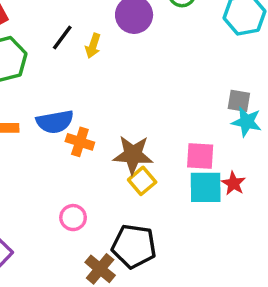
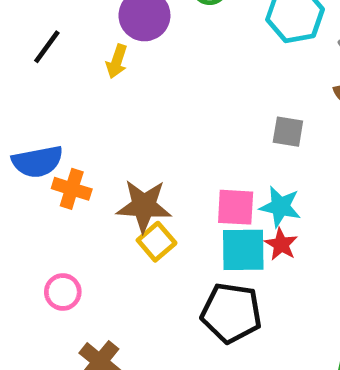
yellow arrow: (93, 46) -> (117, 61), moved
cyan star: (247, 122) -> (280, 207), moved
black pentagon: (134, 246) -> (231, 313), moved

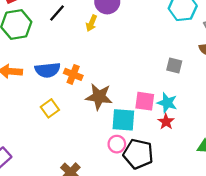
orange cross: (72, 189) -> (73, 74), moved
yellow square: (157, 242) -> (50, 108), moved
cyan square: (243, 250) -> (123, 120), moved
pink circle: (63, 292) -> (117, 144), moved

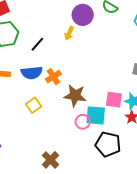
black line: (57, 13) -> (37, 44), moved
orange cross: (73, 74) -> (53, 77), turned 35
pink circle: (117, 144) -> (83, 122), moved

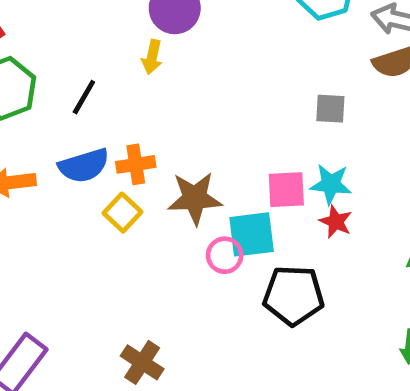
orange cross: (53, 77) -> (136, 164), turned 35
yellow square: (33, 105) -> (122, 213), moved
brown cross: (50, 160) -> (142, 362), moved

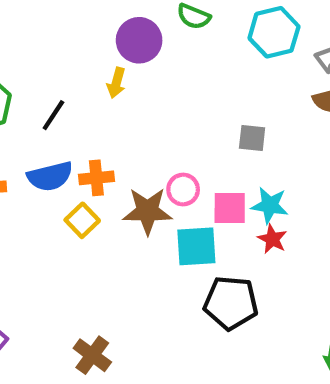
gray square: (330, 109) -> (252, 138), moved
pink circle: (225, 255) -> (183, 190), moved

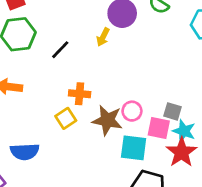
gray square: (252, 138) -> (173, 111), moved
blue semicircle: (50, 176) -> (25, 152), moved
red star: (272, 239) -> (182, 152), size x1.6

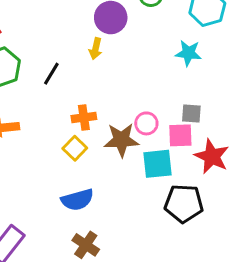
cyan star: (184, 131) -> (188, 53), moved
blue semicircle: (25, 152) -> (77, 200), moved

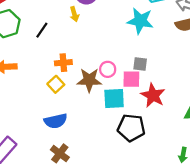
yellow arrow: (96, 49) -> (74, 14), turned -32
cyan star: (188, 53) -> (140, 21), size x1.4

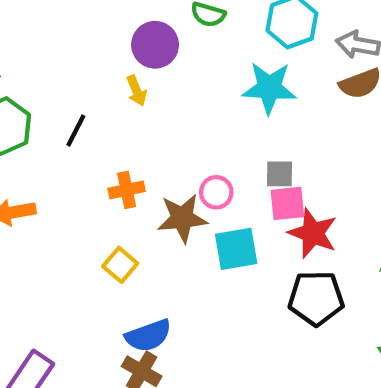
pink square: (131, 79) -> (287, 203), moved
yellow square: (56, 84) -> (120, 265), moved
blue semicircle: (56, 121) -> (148, 336), moved
black pentagon: (131, 128) -> (316, 298), moved

